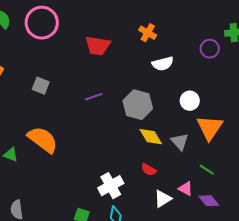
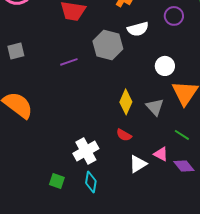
purple circle: (210, 49) -> (174, 16), moved
gray square: (41, 86) -> (16, 51), turned -36
gray hexagon: (138, 105) -> (108, 45), moved
yellow diamond: (151, 137) -> (126, 102), turned 55

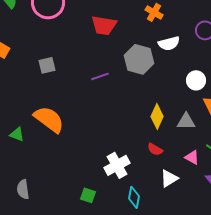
gray triangle: (155, 107) -> (186, 121), turned -48
pink triangle: (161, 154) -> (192, 157), moved
cyan diamond: (91, 182) -> (134, 197), moved

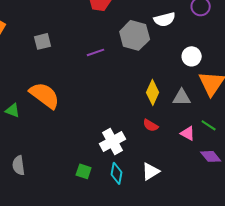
white triangle: (169, 178) -> (151, 171), moved
cyan diamond: (134, 197) -> (117, 173), moved

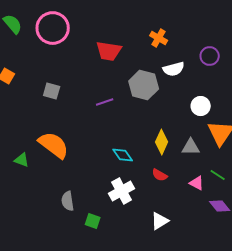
gray square: (43, 41) -> (52, 91), turned 30
gray semicircle: (19, 165) -> (68, 201), moved
cyan diamond: (117, 173) -> (123, 155), moved, turned -45

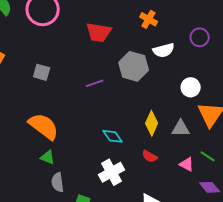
green triangle: (22, 160) -> (48, 157), moved

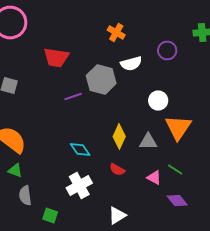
red trapezoid: (99, 32) -> (56, 58), moved
purple line: (95, 83) -> (73, 96), moved

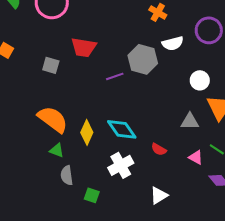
purple circle: (167, 50) -> (209, 30), size x1.4
red trapezoid: (56, 58) -> (84, 47), moved
yellow diamond: (119, 136) -> (87, 132), moved
cyan diamond: (80, 150) -> (122, 129), size x1.4

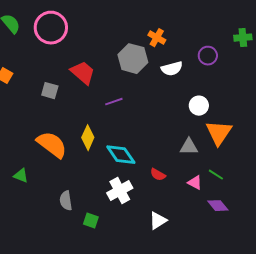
purple circle: (209, 30) -> (208, 56), size x0.7
red trapezoid: (84, 47) -> (83, 73), turned -148
gray hexagon: (143, 59) -> (133, 59), moved
yellow diamond: (87, 132) -> (88, 138), moved
green triangle: (57, 150) -> (21, 176), moved

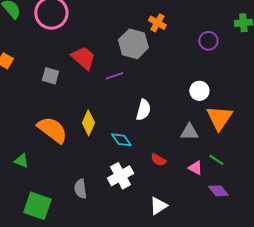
white semicircle: (172, 69) -> (143, 110), moved, turned -60
purple line: (114, 102) -> (114, 76), moved
cyan diamond: (121, 155) -> (121, 140), size x0.7
gray semicircle: (66, 201) -> (80, 189), moved
green square: (91, 221) -> (37, 206), moved, size x1.8

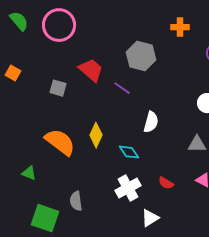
orange cross: (157, 23) -> (180, 27), moved, turned -30
purple line: (114, 76) -> (122, 88), turned 54
red semicircle: (158, 160) -> (166, 183), moved
gray semicircle: (80, 189) -> (76, 201), moved
white triangle: (158, 206) -> (150, 218), moved

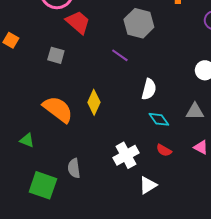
red trapezoid: (91, 70) -> (78, 22), moved
cyan diamond: (129, 152) -> (159, 119), moved

